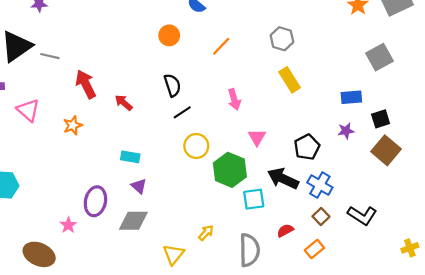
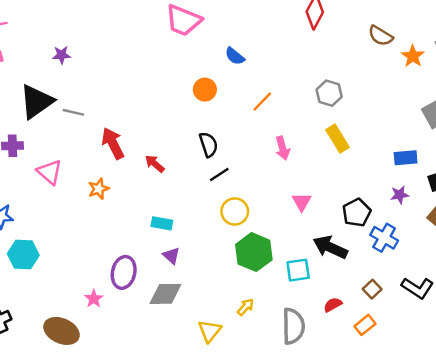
pink arrow: (234, 99) -> (283, 148), moved
green hexagon: (230, 170) -> (254, 252), moved
blue cross: (320, 185) -> (384, 238), moved

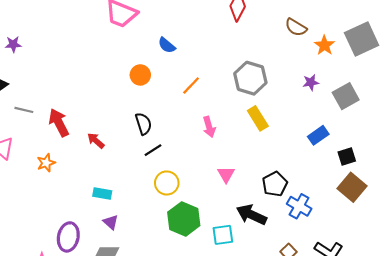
gray hexagon: (329, 93) -> (250, 78), size x1.4
gray line: (73, 112) -> (24, 110), moved
blue rectangle: (406, 158) -> (318, 135), turned -30
purple star: (400, 195) -> (311, 82), moved

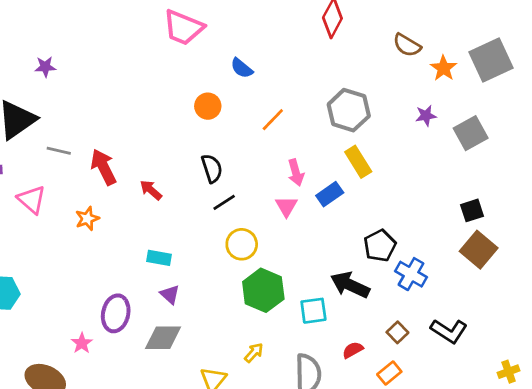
blue rectangle: (318, 135) -> (330, 194), moved
pink triangle: (226, 174) -> (286, 206), moved

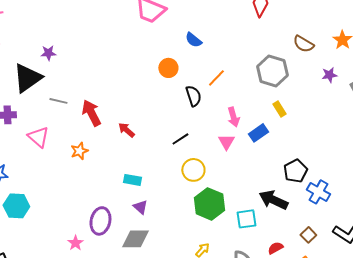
brown semicircle: (407, 45) -> (303, 44), moved
purple star: (45, 67) -> (48, 53), moved
yellow rectangle: (358, 162) -> (279, 109), size x0.7
black semicircle: (212, 168) -> (193, 96), moved

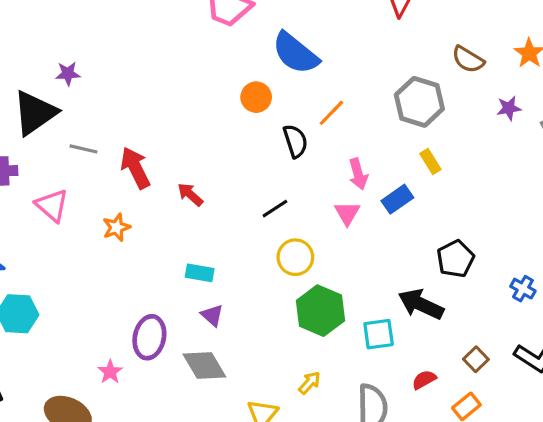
blue semicircle: (193, 40) -> (295, 53), size x1.8
blue cross: (318, 192) -> (523, 289), moved, size x0.7
gray diamond: (135, 239) -> (204, 366), turned 60

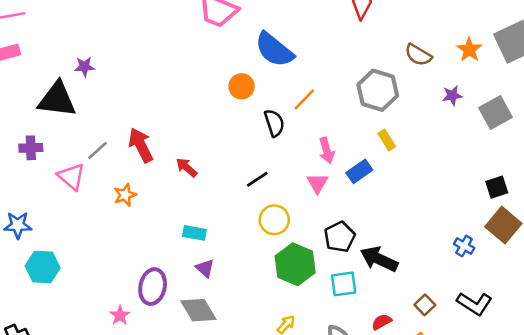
black triangle: (35, 113) -> (57, 99), turned 42
gray line: (83, 149) -> (98, 150), moved, turned -55
black pentagon: (455, 259) -> (340, 237), moved

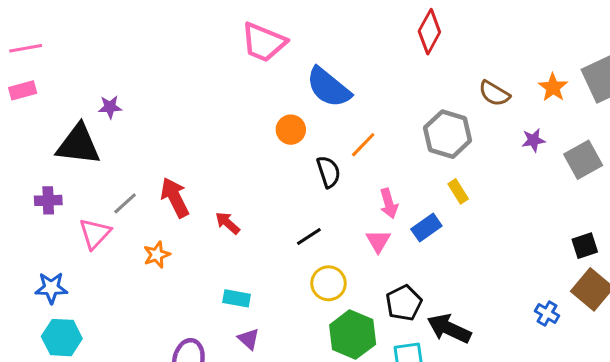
pink triangle: (71, 177) -> (95, 234), turned 32
blue star: (18, 225) -> (51, 288), moved

